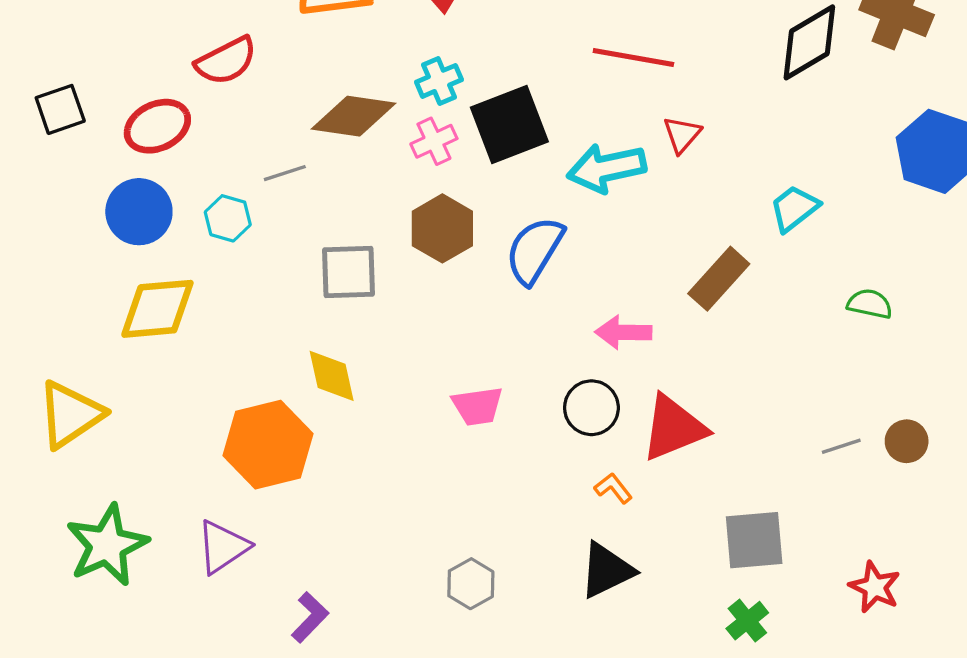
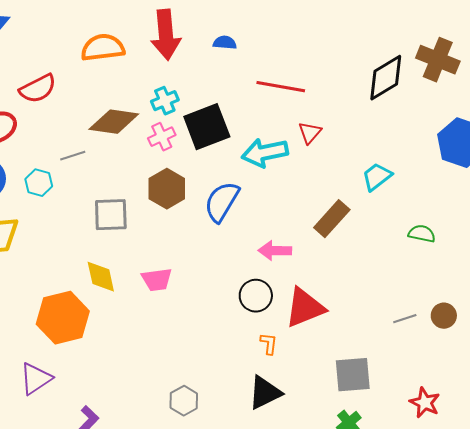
pink trapezoid: (478, 406) -> (157, 280), moved
orange L-shape: (613, 488) -> (269, 344), turned 45

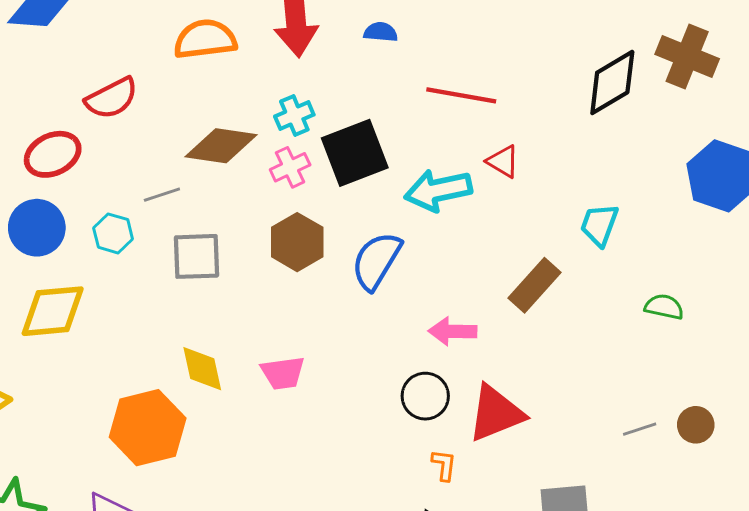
red triangle: (310, 133) -> (503, 162), turned -40
cyan trapezoid: (377, 177) -> (599, 225), turned -32
gray square: (111, 215) -> (197, 256), moved

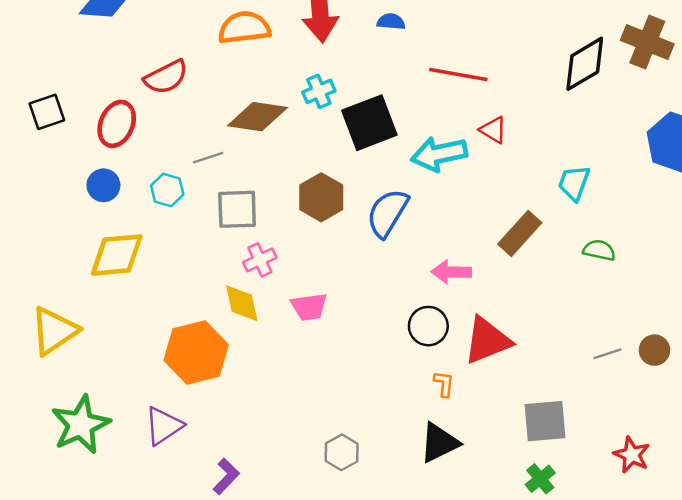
red ellipse: (53, 154) -> (117, 124), turned -42
pink cross: (290, 167) -> (260, 260), moved
blue circle: (37, 228) -> (103, 185), size x0.7
green semicircle: (664, 307) -> (599, 250), moved

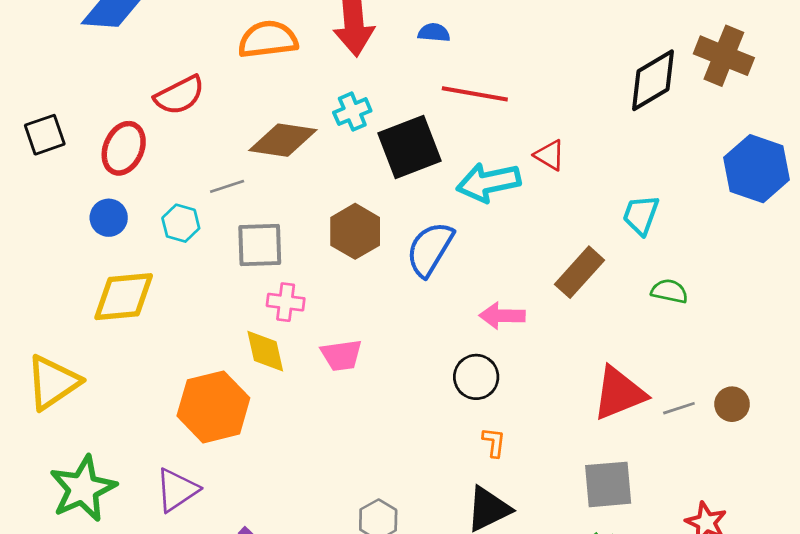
red line: (458, 75) -> (475, 94), moved
pink cross: (260, 260) -> (286, 302), turned 32
red triangle: (487, 340) -> (619, 393), moved

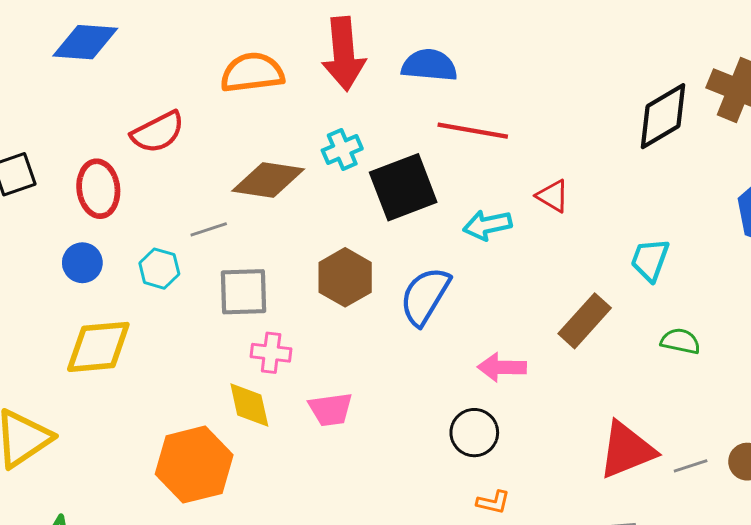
blue semicircle: (434, 33) -> (429, 65), size x1.6
red ellipse: (124, 148) -> (98, 189), turned -30
cyan arrow: (488, 182) -> (487, 225), size x0.7
orange L-shape: (494, 442) -> (493, 502), turned 96

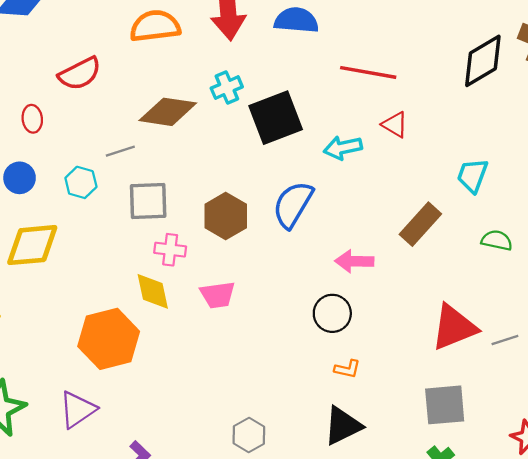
red line: (473, 131) -> (368, 72), moved
red ellipse: (98, 189) -> (32, 119), size x0.6
brown hexagon: (345, 277) -> (226, 216), moved

